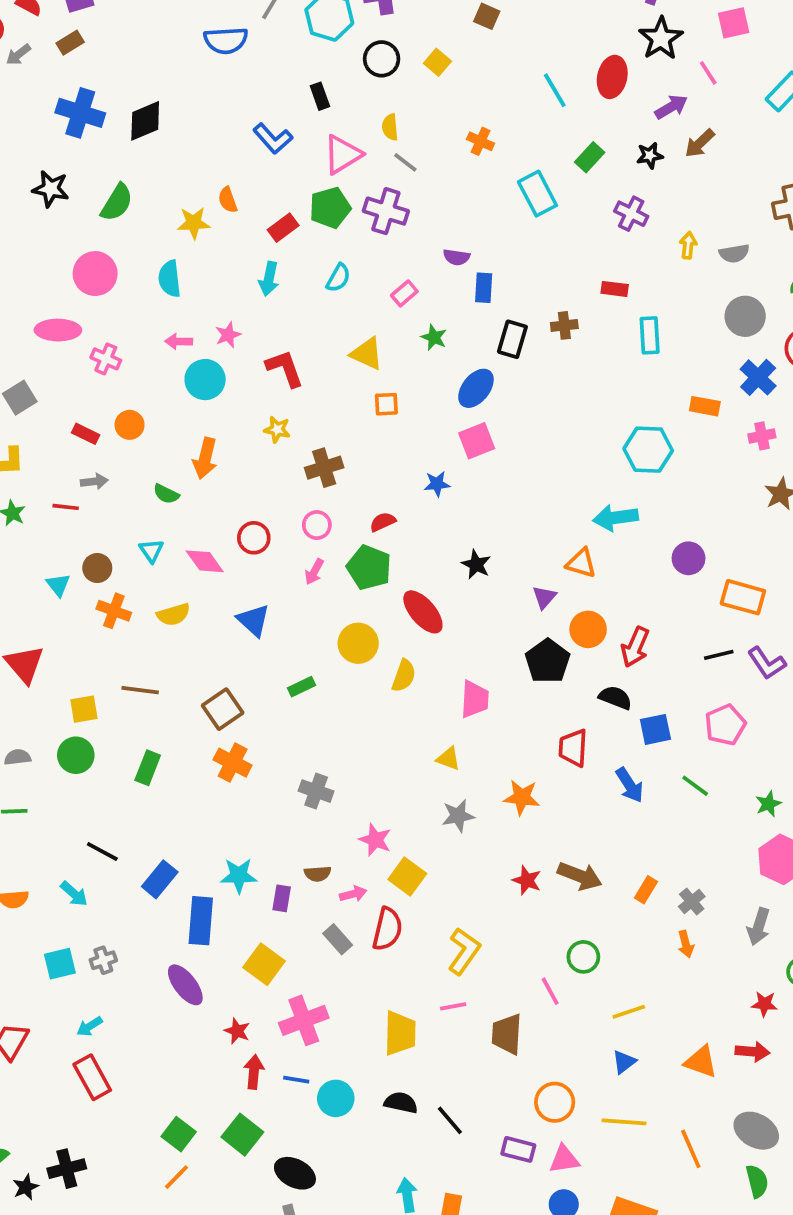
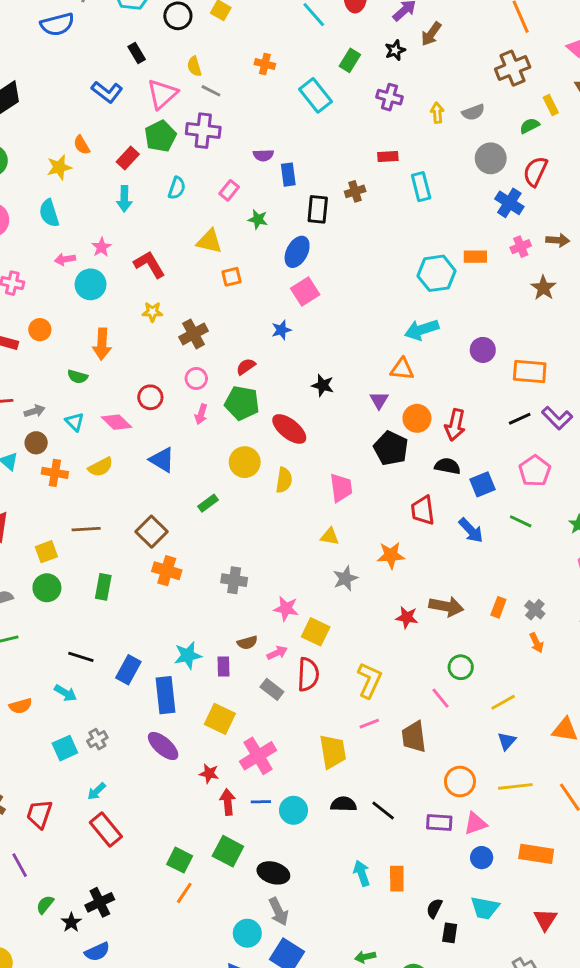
orange rectangle: (705, 406) -> (475, 257), moved
gray arrow: (94, 481) -> (35, 411), moved

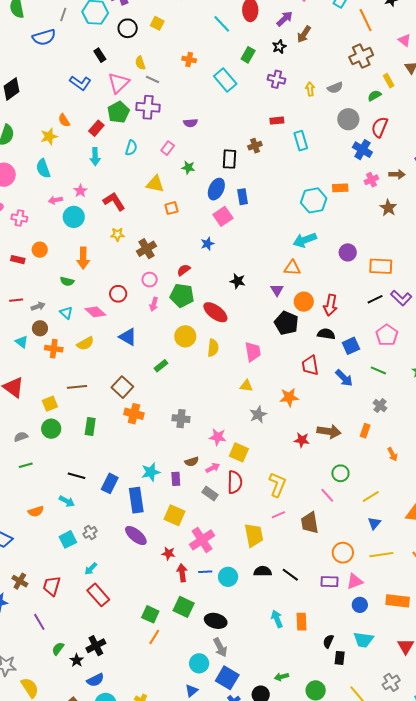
blue rectangle: (288, 175) -> (243, 197), moved
gray cross: (535, 610) -> (380, 406), moved

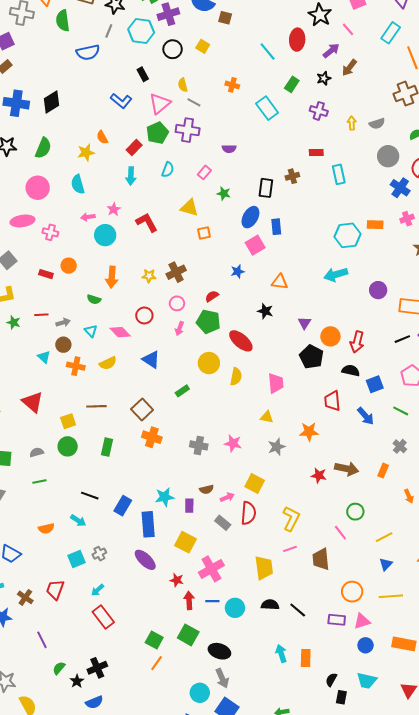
yellow star: (117, 234) -> (149, 276), moved
orange triangle: (292, 268) -> (280, 282), moved
pink star: (218, 437) -> (233, 443), moved
red trapezoid: (52, 586) -> (55, 590), moved

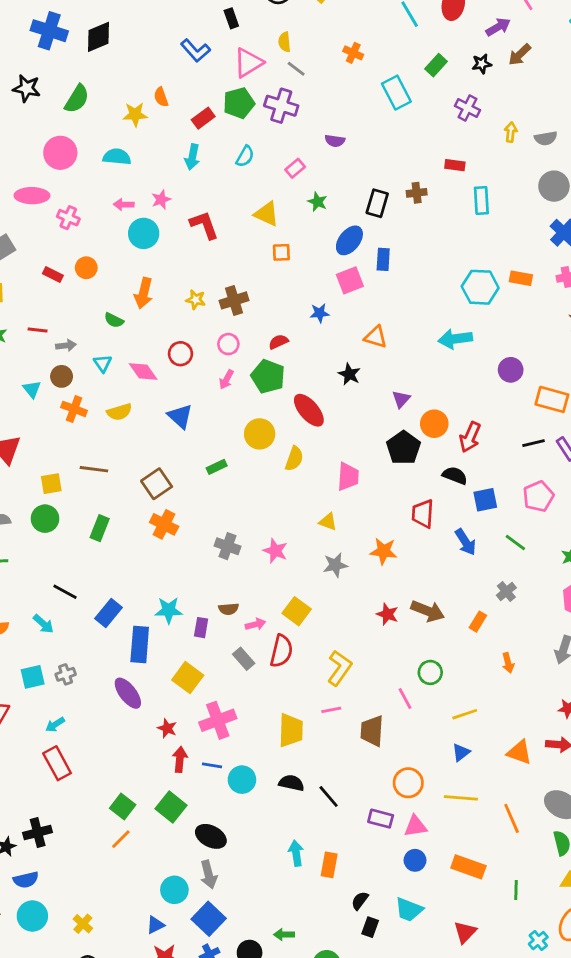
cyan semicircle: (78, 184) -> (117, 157), turned 102

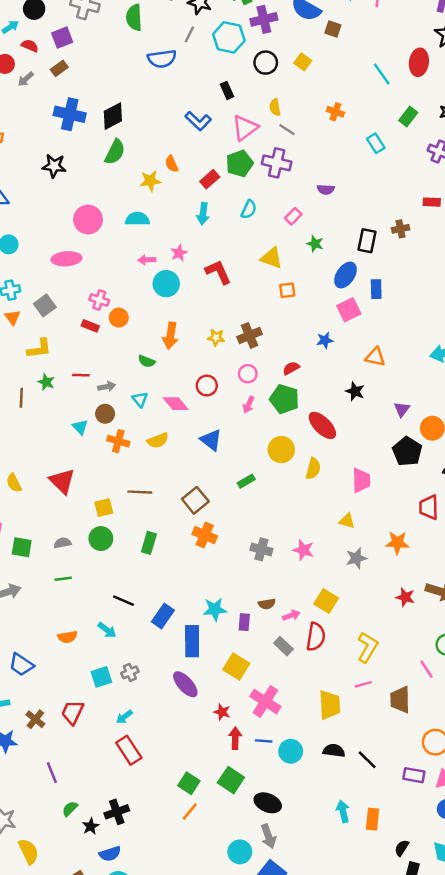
cyan rectangle: (396, 93) -> (376, 143), size x0.7
green semicircle: (77, 99) -> (115, 152), moved
pink cross: (68, 218) -> (99, 300), moved
pink cross: (218, 720) -> (265, 701), turned -32

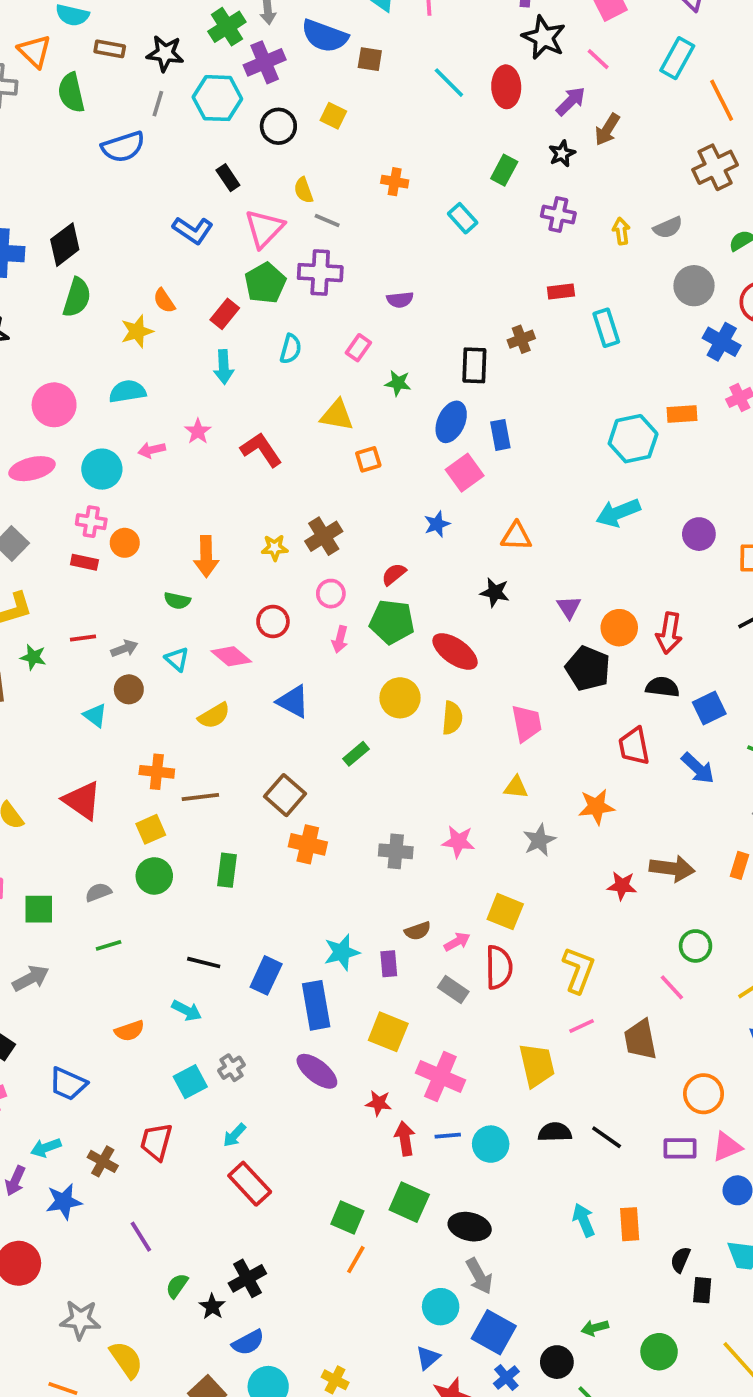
cyan line: (382, 74) -> (449, 83), moved
cyan circle: (166, 284) -> (102, 469), moved
orange cross: (118, 441) -> (157, 772), moved

